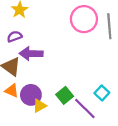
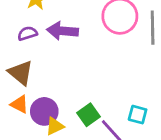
purple arrow: (31, 54) -> (63, 31), moved
cyan square: (102, 93) -> (138, 115), turned -32

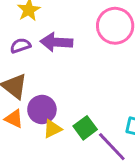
purple circle: (44, 111) -> (42, 110), moved
yellow triangle: (55, 126) -> (52, 129), moved

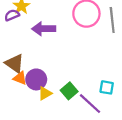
purple semicircle: (20, 46) -> (12, 15), moved
orange triangle: (14, 119) -> (20, 78), moved

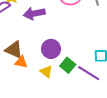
purple circle: (36, 79) -> (51, 49), moved
yellow triangle: (45, 93) -> (46, 72), turned -40

